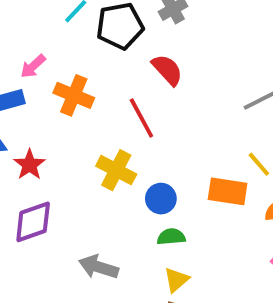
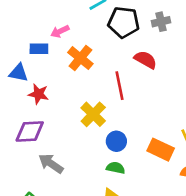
red semicircle: (167, 70) -> (145, 60), turned -35
red star: (29, 165) -> (38, 94), turned 30
gray arrow: (98, 267) -> (51, 164), moved

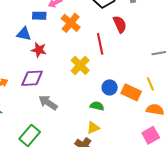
red semicircle: (145, 60) -> (120, 24), turned 36
blue circle: (116, 141) -> (110, 87), moved

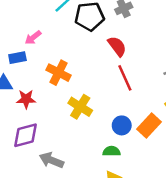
orange cross: (71, 23) -> (59, 73), moved
red line: (100, 44) -> (125, 78), moved
orange rectangle: (131, 92) -> (149, 125), turned -60

